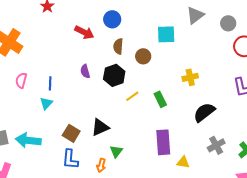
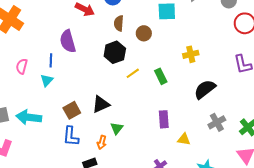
purple semicircle: (85, 71) -> (68, 41), moved, size x1.6
pink semicircle: (21, 80) -> (22, 66), moved
brown square: (71, 133) -> (72, 110), turned 30
purple rectangle: (163, 142) -> (164, 119), size x0.7

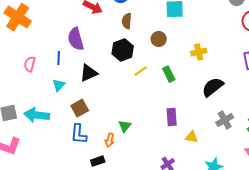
brown circle: (144, 33) -> (159, 39), moved
cyan triangle: (47, 80) -> (59, 85), moved
black triangle: (101, 104) -> (89, 73), moved

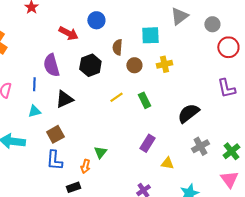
brown semicircle: (127, 21) -> (117, 47), moved
black hexagon: (123, 50) -> (90, 65), moved
yellow cross: (199, 52) -> (164, 64), moved
cyan triangle: (59, 85) -> (34, 111), turned 32
purple rectangle: (172, 117) -> (147, 143), turned 36

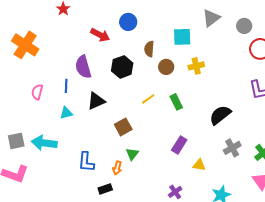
brown square: (55, 134) -> (123, 127), moved

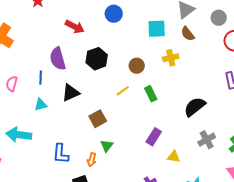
blue circle: (128, 22) -> (114, 14), moved
brown semicircle: (149, 49) -> (188, 34), moved, turned -42
brown circle: (166, 67) -> (137, 66), moved

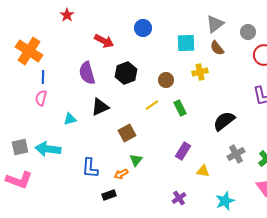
blue line: (41, 78) -> (43, 77), moved
orange arrow: (92, 160) -> (121, 174), turned 48

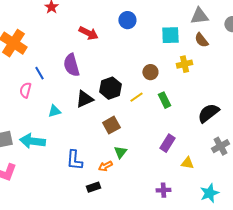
gray triangle: (215, 24) -> (199, 16), turned 30
black hexagon: (126, 73) -> (110, 88), moved
blue line: (43, 77) -> (39, 73), moved, turned -32
purple cross: (179, 198) -> (163, 190), turned 32

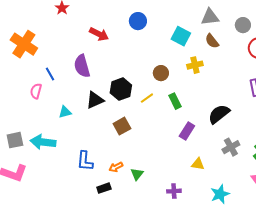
cyan square: (170, 35) -> (181, 36), turned 30
purple rectangle: (167, 143) -> (187, 131), moved
green triangle: (120, 152) -> (137, 174), moved

